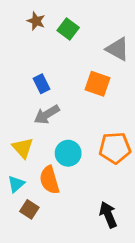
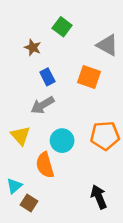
brown star: (36, 21) -> (33, 48), moved
blue rectangle: (41, 84) -> (47, 77), moved
cyan triangle: (16, 184) -> (14, 186), moved
brown square: (29, 209) -> (29, 203), moved

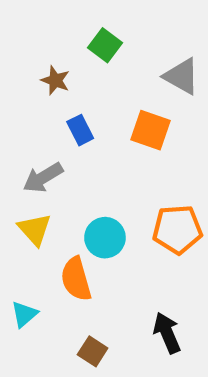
gray arrow: (42, 105) -> (43, 178), moved
brown square: (29, 203) -> (93, 351), moved

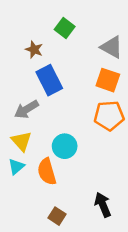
blue rectangle: (80, 130) -> (49, 80), size x1.6
orange square: (150, 130) -> (108, 80), moved
orange pentagon: (177, 229) -> (109, 116), moved
cyan triangle: (24, 314) -> (16, 167), moved

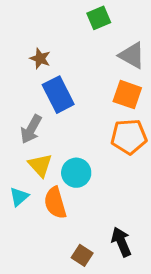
green square: (65, 28) -> (99, 18), moved, turned 30
gray arrow: (26, 109) -> (31, 129), turned -30
yellow triangle: (21, 141) -> (40, 165), moved
brown square: (57, 216) -> (82, 255), moved

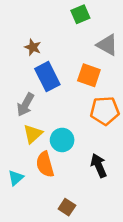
orange square: (127, 95) -> (89, 75), moved
yellow triangle: (40, 165) -> (33, 134), turned 30
cyan triangle: (19, 197) -> (16, 178), moved
black arrow: (121, 242) -> (99, 166), moved

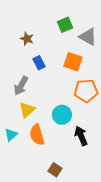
green square: (80, 14) -> (65, 25), moved
blue rectangle: (47, 77) -> (39, 63), size x0.6
cyan circle: (62, 140) -> (62, 115), moved
cyan triangle: (16, 178) -> (11, 135), moved

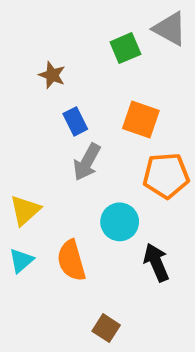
gray triangle: (88, 37) -> (170, 29), moved
gray arrow: (21, 86) -> (87, 162), moved
yellow triangle: (27, 110) -> (25, 210), moved

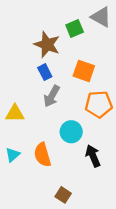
brown star: (52, 75) -> (47, 45), moved, size x1.6
yellow triangle: (25, 210) -> (15, 113), moved, turned 42

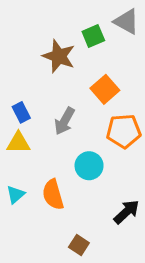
orange square: (84, 71) -> (105, 89), turned 30
blue rectangle: (45, 72) -> (21, 112), moved
black arrow: (93, 156) -> (127, 212), moved, turned 70

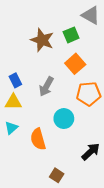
green square: (93, 36) -> (71, 35), moved
cyan triangle: (16, 195) -> (11, 128), moved

